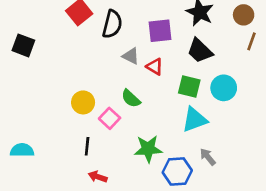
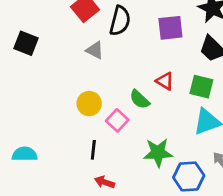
gray triangle: (131, 56) -> (95, 50), moved
red triangle: (155, 67) -> (165, 81), moved

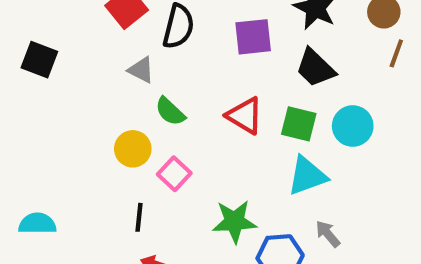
red triangle: (165, 81) -> (245, 116), size x1.4
green semicircle: (140, 99) -> (170, 111), moved

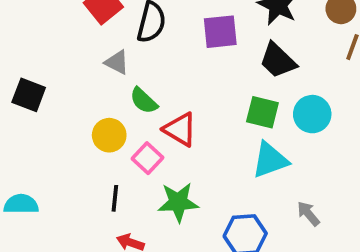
black square: (39, 60) -> (29, 95), moved
red triangle: (245, 116) -> (180, 129), moved
green star: (234, 221) -> (178, 202), moved
gray arrow: (328, 234) -> (308, 214), moved

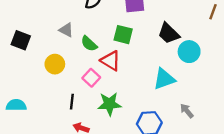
black trapezoid: (278, 60) -> (169, 33), moved
gray triangle: (117, 62) -> (66, 30), moved
green square: (262, 112) -> (123, 35), moved
yellow circle: (109, 135) -> (55, 64), moved

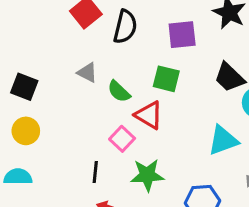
yellow circle: (55, 64) -> (26, 131), moved

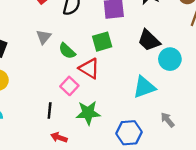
gray triangle: (87, 73) -> (44, 37), turned 42
green square: (166, 79) -> (102, 42), turned -30

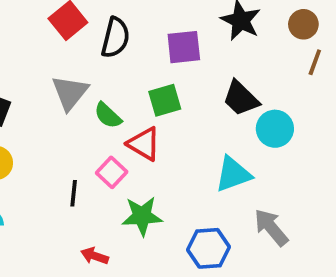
gray triangle: (44, 37) -> (70, 93), size x1.5
black line: (50, 111) -> (74, 193), moved
gray arrow: (168, 120) -> (271, 227), size x1.5

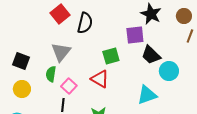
purple square: (184, 47) -> (135, 35), moved
green semicircle: (108, 115) -> (51, 74), moved, turned 56
pink square: (112, 172) -> (69, 86), moved

